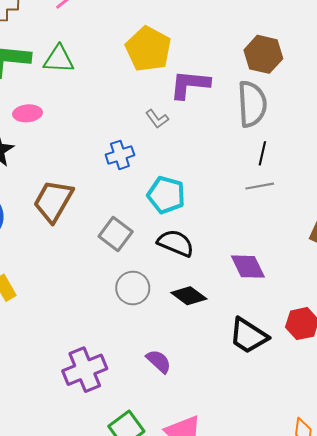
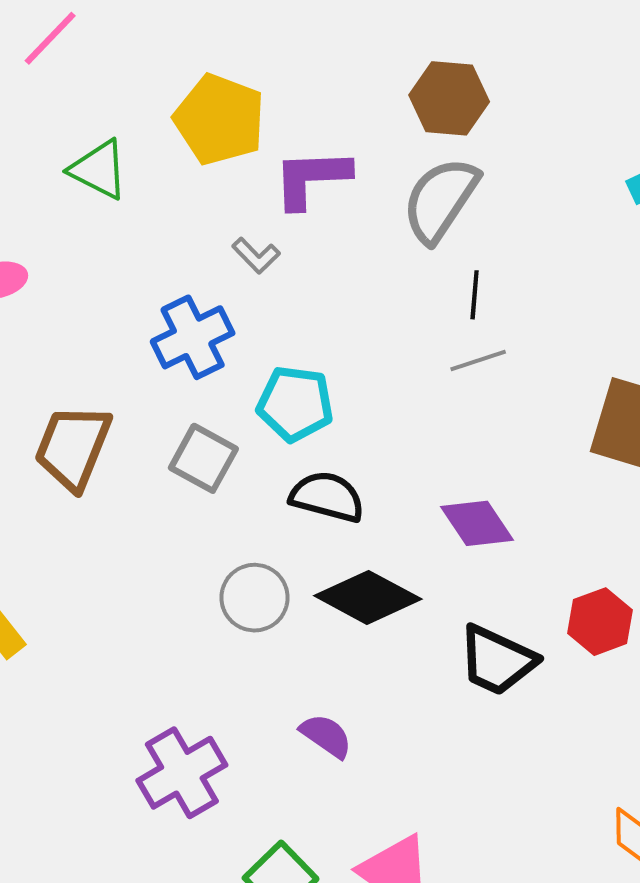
green triangle: (59, 59) -> (99, 169), moved, turned 32
gray semicircle: (252, 104) -> (440, 200), turned -135
blue cross: (120, 155) -> (193, 337), size x1.4
gray square: (116, 234) -> (203, 458), moved
black diamond: (189, 296) -> (368, 597), size x1.4

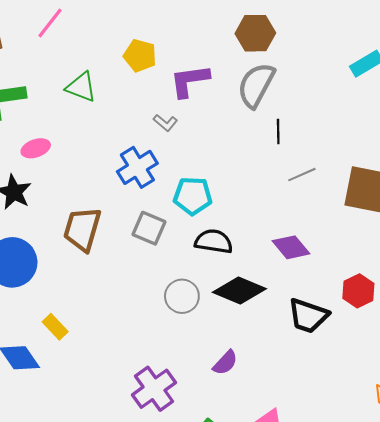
yellow pentagon: (220, 119) -> (140, 56), size x0.7
gray line: (478, 361) -> (302, 175), moved
purple semicircle: (326, 736) -> (225, 363), turned 104

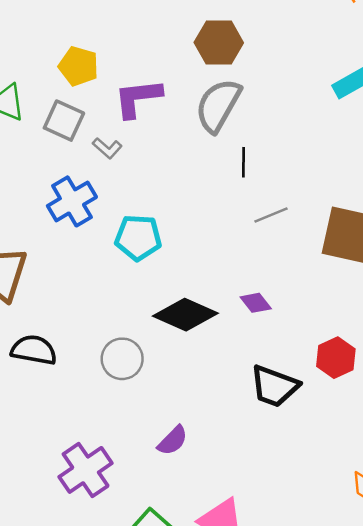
gray square: (149, 228) -> (64, 121), moved
black semicircle: (214, 241) -> (34, 350), moved
purple diamond: (291, 247) -> (256, 303), size x0.7
black diamond: (239, 290) -> (185, 315), moved

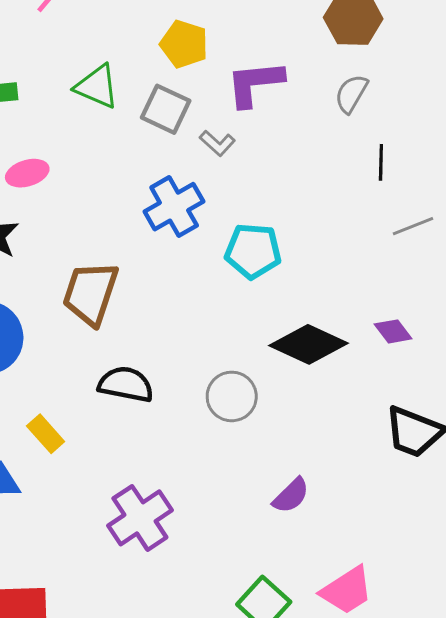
gray semicircle: (218, 105) -> (351, 94), size x0.6
purple cross: (86, 470) -> (140, 518), moved

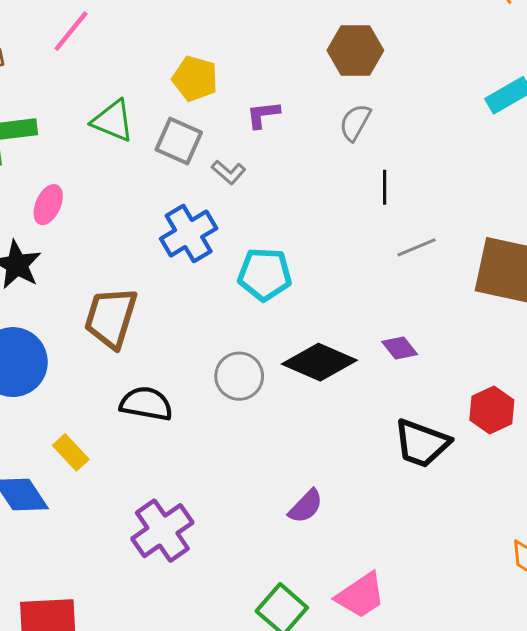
purple L-shape: (255, 83) -> (263, 115), size x0.6
pink ellipse: (27, 173) -> (48, 205), turned -48
gray circle: (232, 396) -> (239, 376), moved

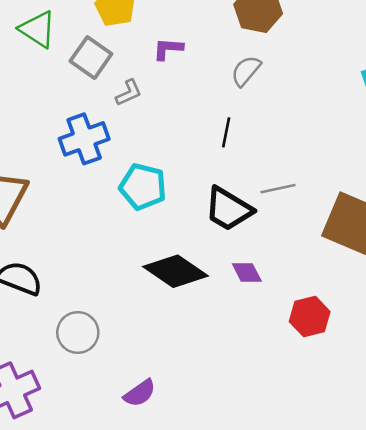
gray L-shape: (229, 172) -> (129, 93), turned -76
black line: (385, 187) -> (226, 132), moved
gray circle: (239, 376) -> (78, 332), moved
red hexagon: (492, 410) -> (310, 317), moved
black trapezoid: (422, 443) -> (228, 209), moved

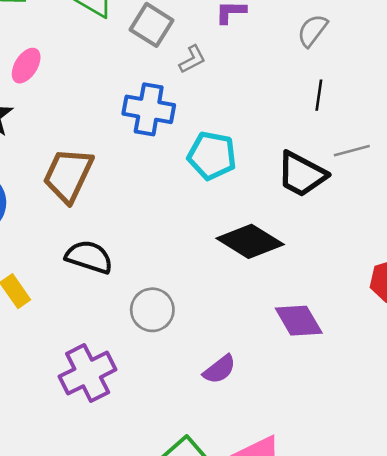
black line: (226, 132) -> (319, 95), moved
blue cross: (84, 139) -> (149, 109), turned 33
purple diamond: (247, 272) -> (299, 321), moved, size x1.5

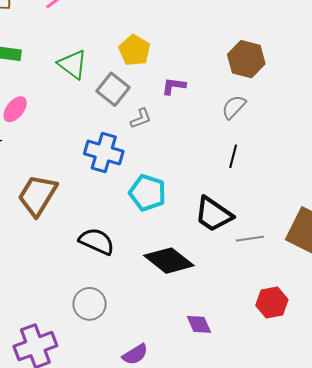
gray line: (352, 151) -> (250, 239), moved
black semicircle: (89, 257) -> (97, 241), moved
purple diamond: (299, 321) -> (199, 324), size x0.7

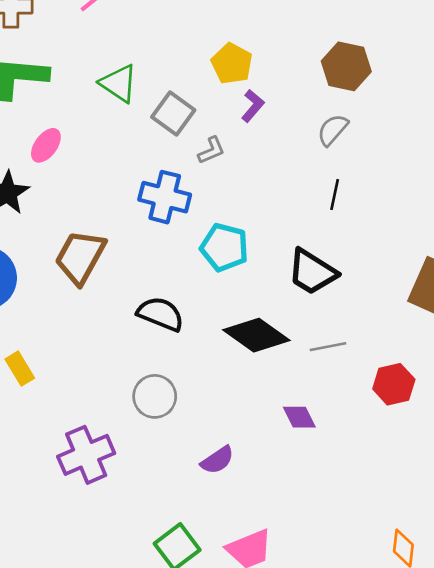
yellow pentagon: (135, 50) -> (232, 64), moved
purple L-shape: (174, 86) -> (253, 106), turned 125
gray line: (250, 239) -> (328, 347), moved

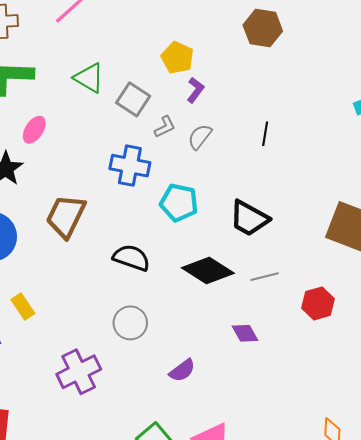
brown hexagon: (346, 66) -> (263, 28), moved
gray semicircle: (333, 130) -> (200, 137), moved
black line: (335, 194) -> (265, 134), moved

